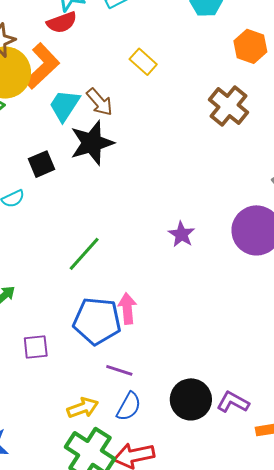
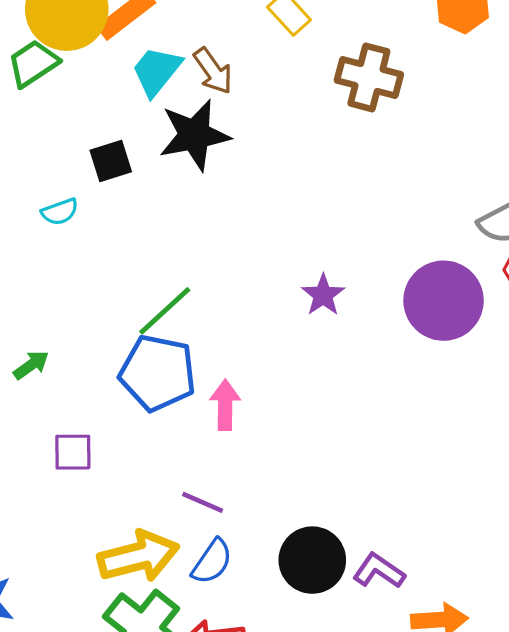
brown cross: (228, 106) -> (369, 77), moved, turned -30
blue pentagon: (97, 321) -> (158, 373), moved
yellow arrow: (83, 408) -> (138, 556), size x1.6

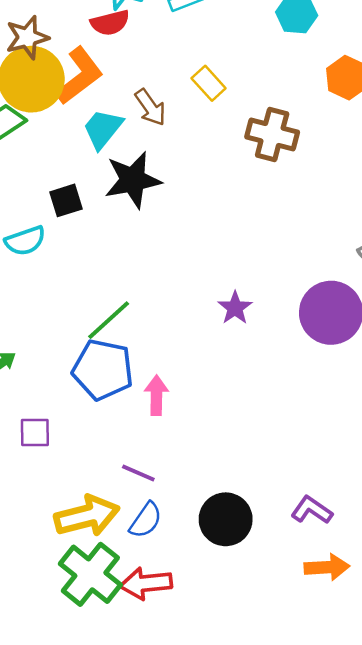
brown arrow: (213, 71) -> (150, 107), moved
cyan semicircle: (60, 212) -> (25, 241), size x1.4
purple L-shape: (379, 571) -> (312, 510), moved

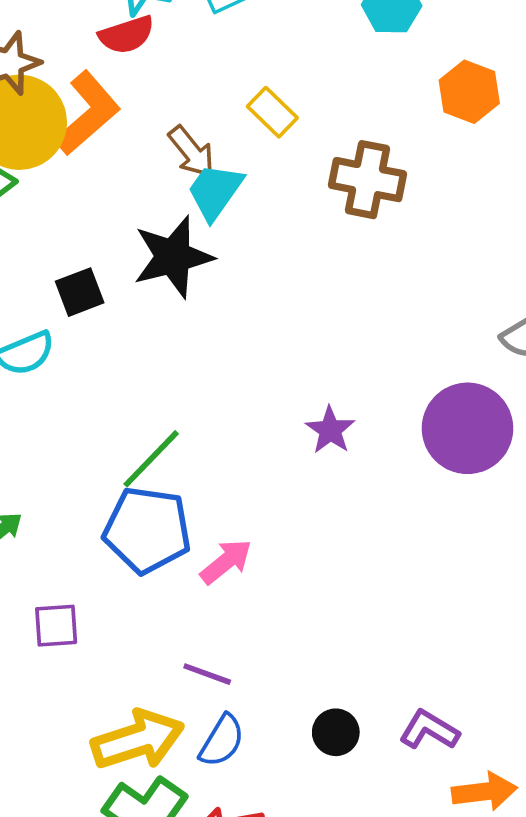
cyan trapezoid: (103, 129) -> (215, 191), moved
pink arrow: (156, 395) -> (226, 562), turned 54
purple L-shape: (312, 510) -> (429, 730), moved
black circle: (226, 519) -> (336, 732), size x0.6

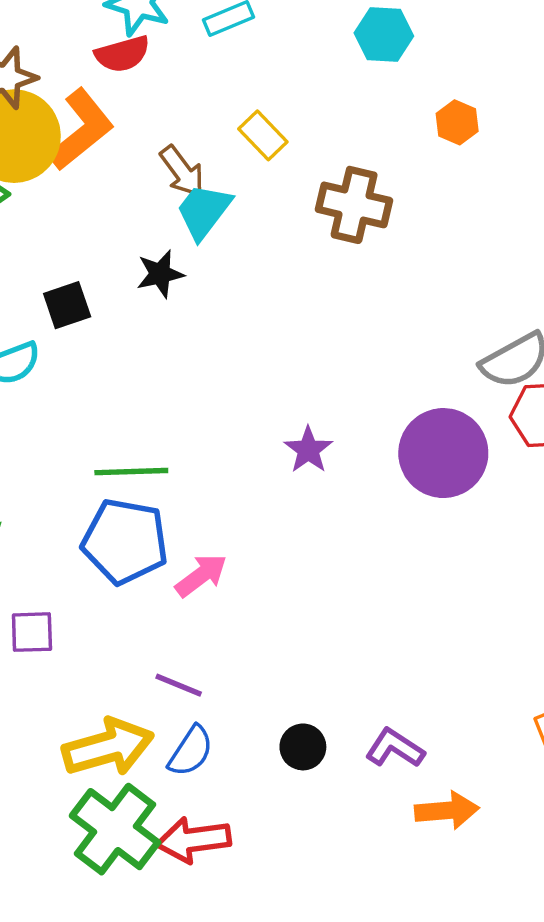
orange hexagon: (469, 92) -> (457, 122), size x0.7
black star: (173, 257) -> (160, 274), size x0.6
green line: (151, 459) -> (131, 472), turned 42

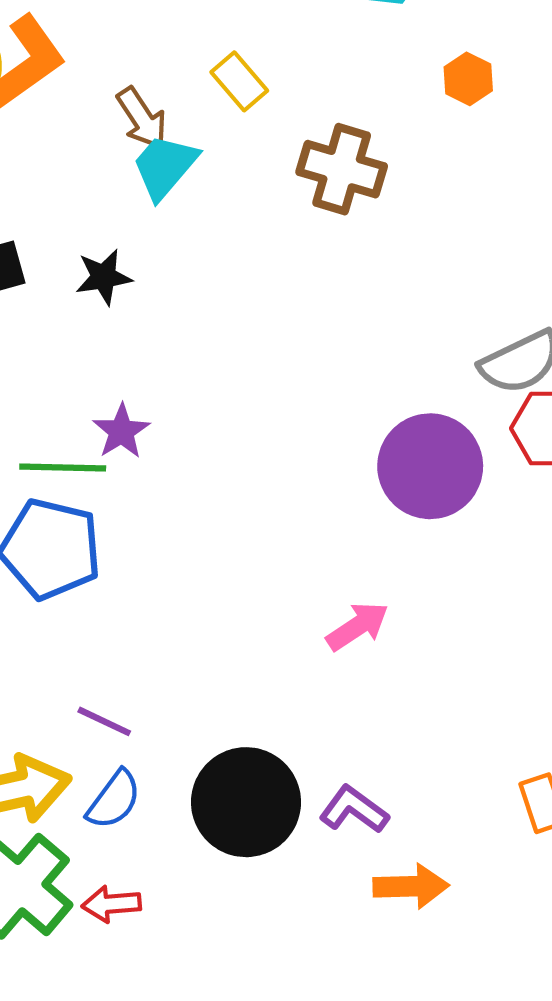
black star: (160, 274) -> (104, 277), moved
purple star: (308, 450) -> (121, 431), moved
pink arrow: (201, 575) -> (357, 626), moved
black circle: (303, 747) -> (246, 802), size x2.0
red arrow: (193, 840) -> (111, 904), size x0.7

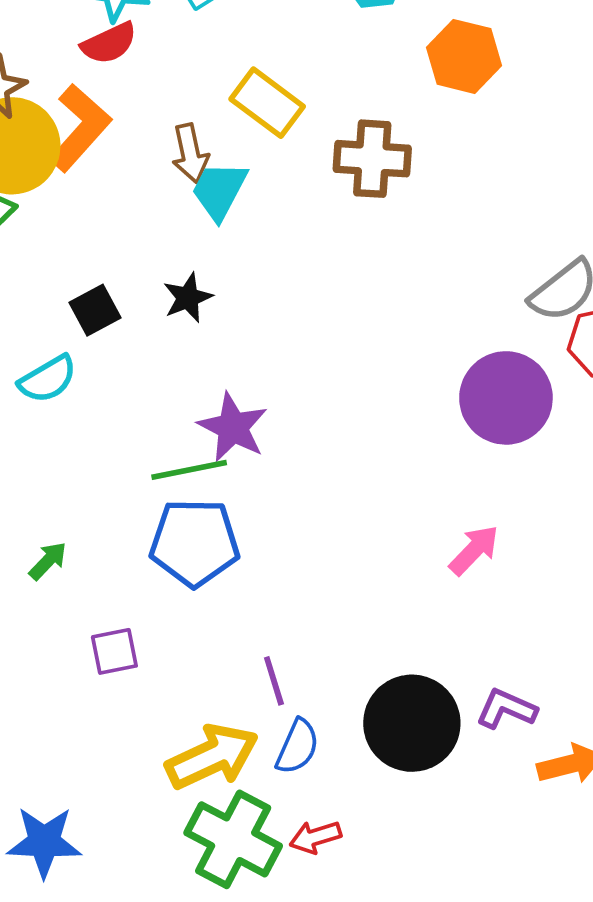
orange hexagon: (468, 79) -> (464, 56), size x1.6
yellow rectangle: (239, 81) -> (267, 103), size x1.4
brown arrow: (142, 118) -> (190, 153), turned 34
purple star: (121, 431) -> (233, 427), size x1.4
purple line: (104, 721) -> (274, 681), turned 60

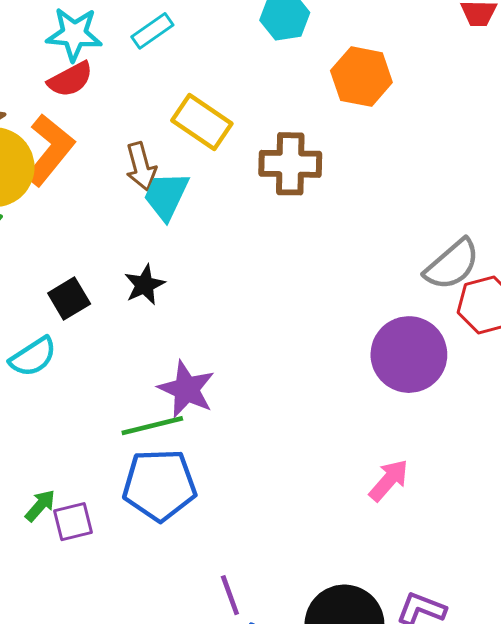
purple square: (114, 651) -> (73, 522), moved

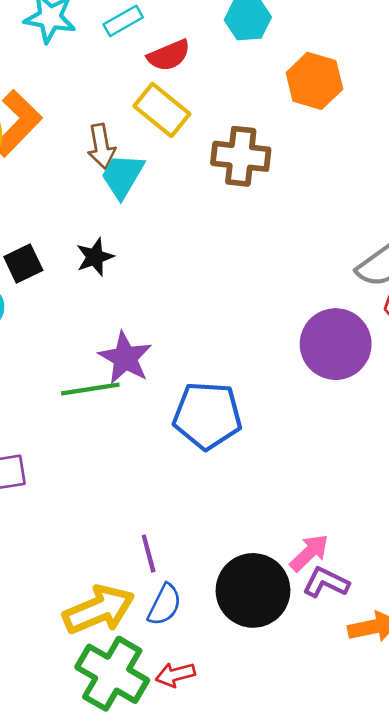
red semicircle: (70, 79) -> (169, 55), moved
pink arrow: (389, 480) -> (309, 553), moved
blue pentagon: (159, 485) -> (207, 415), moved

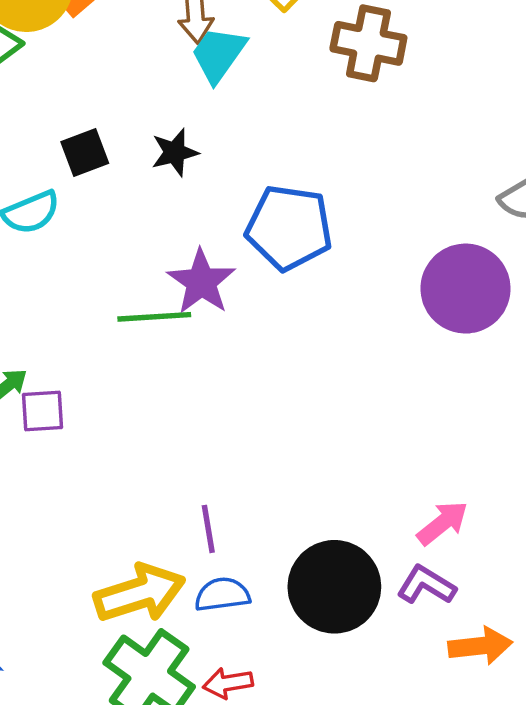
blue pentagon: (207, 415) -> (289, 228), moved
pink arrow: (309, 553) -> (443, 523), moved
blue semicircle: (165, 605) -> (222, 595), turned -129

